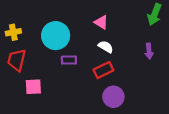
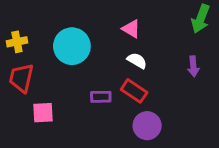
purple rectangle: (69, 60) -> (101, 97), moved
red rectangle: (103, 70) -> (134, 91), turned 60

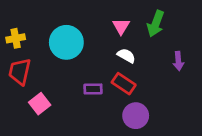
green arrow: (201, 19) -> (156, 24), moved
pink triangle: (131, 29) -> (121, 26), turned 30
pink square: (43, 113) -> (40, 104), turned -35

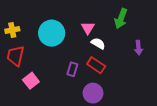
pink triangle: (121, 26) -> (88, 28), moved
purple rectangle: (93, 89) -> (72, 69), turned -72
purple circle: (136, 116) -> (93, 93), moved

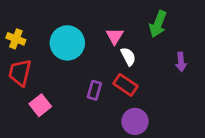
yellow cross: (12, 30) -> (16, 39), turned 32
white semicircle: (98, 43) -> (128, 56), turned 32
purple circle: (93, 93) -> (135, 121), moved

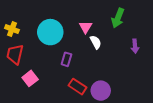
red rectangle: (126, 85) -> (78, 87), moved
purple rectangle: (94, 90) -> (66, 59), moved

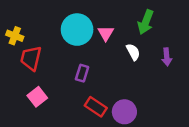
cyan circle: (50, 32) -> (77, 30), moved
white semicircle: (96, 42) -> (133, 52), moved
red trapezoid: (15, 54) -> (31, 58), moved

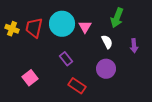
red trapezoid: (31, 58) -> (34, 28), moved
purple rectangle: (82, 73) -> (66, 59), turned -56
purple circle: (124, 112) -> (106, 69), moved

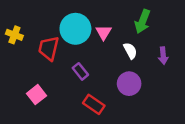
red trapezoid: (34, 28) -> (49, 48), moved

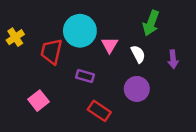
pink triangle: (103, 32) -> (110, 45), moved
yellow cross: (14, 35) -> (15, 37), turned 35
purple rectangle: (80, 71) -> (85, 76), turned -35

